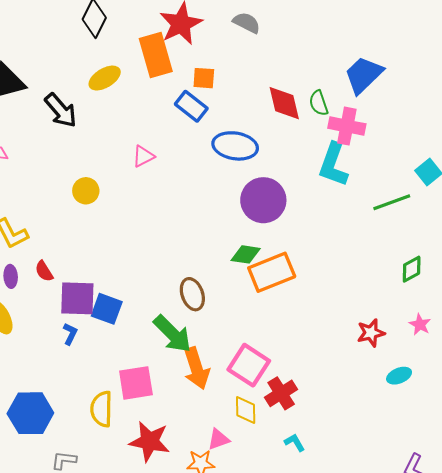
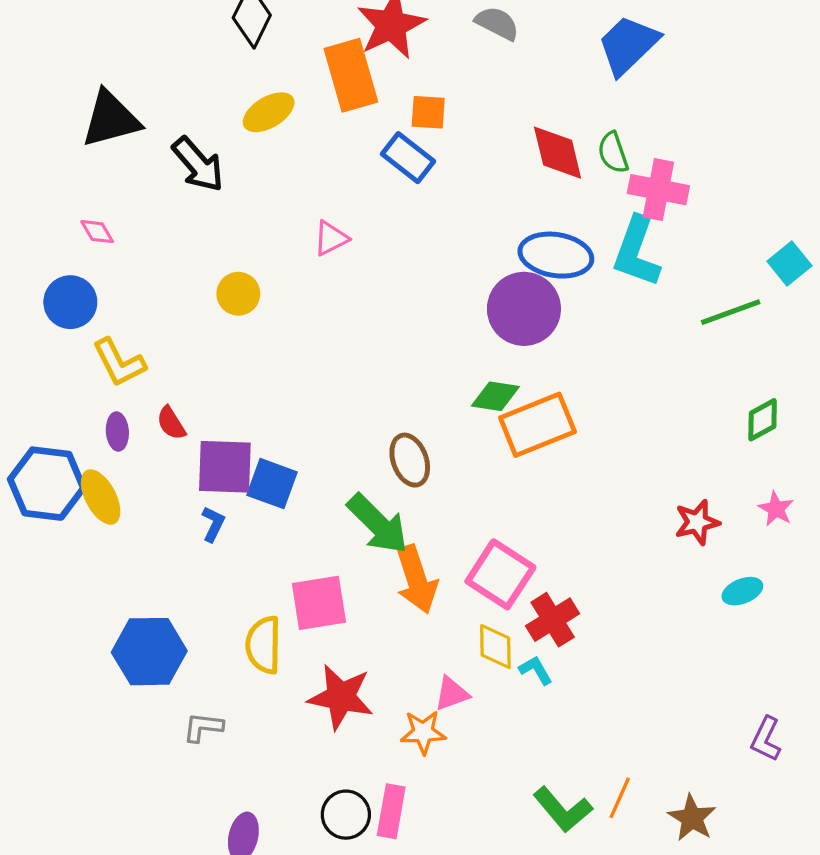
blue trapezoid: (364, 75) -> (628, 45), moved
blue ellipse: (235, 146) -> (556, 255), moved
cyan L-shape: (295, 442) -> (536, 670), moved

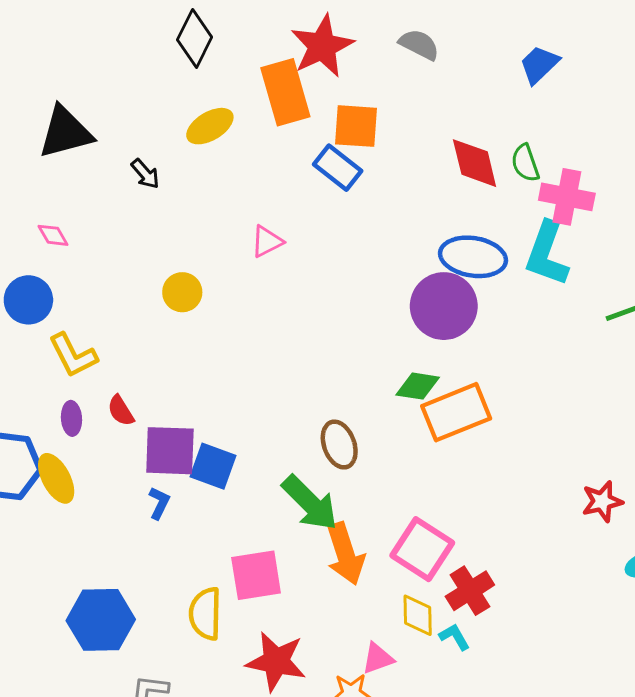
blue trapezoid: (628, 45) -> (539, 65), size x0.7
orange square: (428, 112) -> (356, 126), size x1.4
black arrow: (198, 164) -> (145, 174), size x0.6

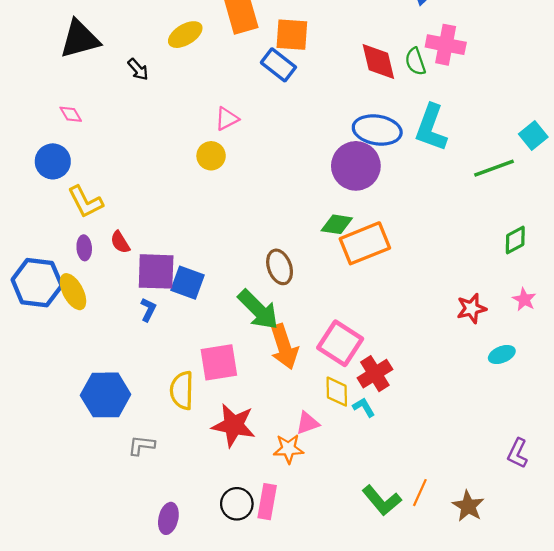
pink cross: (567, 197) -> (446, 45), moved
yellow circle: (182, 292) -> (211, 156), moved

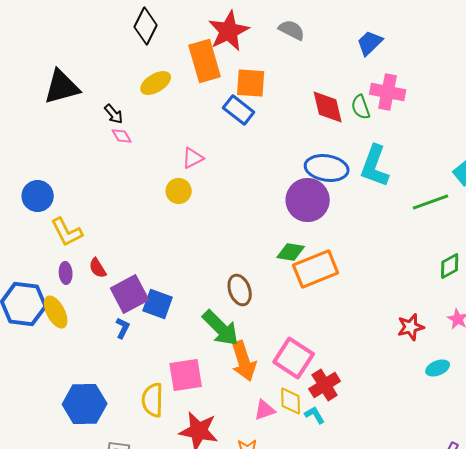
pink diamond: (71, 114) -> (122, 136), moved
purple square: (156, 271) -> (130, 294), turned -30
pink triangle: (308, 423) -> (265, 410), moved

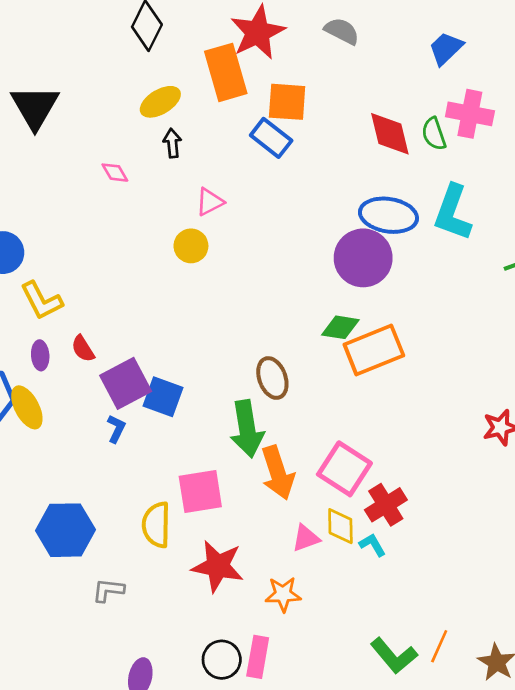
black triangle: (62, 87) -> (35, 107), turned -45
black arrow: (114, 114) -> (172, 143), moved, turned -145
green arrow: (221, 328) -> (247, 429), turned 36

